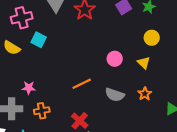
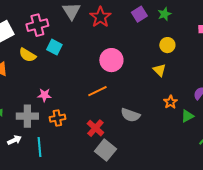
pink circle: (115, 59) -> (111, 60), moved, size x1.5
orange star: (145, 94) -> (170, 102), moved
gray semicircle: (115, 95) -> (130, 115), moved

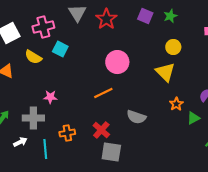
purple square: (139, 14) -> (145, 16), turned -35
yellow triangle: (159, 70) -> (165, 72), size x1.5
orange cross: (57, 118) -> (67, 133), moved
gray square: (105, 150) -> (111, 152), turned -30

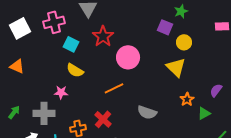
purple square: (145, 16) -> (165, 27), moved
red star: (106, 19) -> (103, 36), moved
yellow semicircle: (33, 57) -> (75, 70), moved
red cross: (101, 130) -> (103, 119), moved

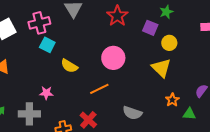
red star: (103, 36) -> (117, 16), moved
cyan square: (71, 44) -> (47, 45), moved
yellow semicircle: (75, 70) -> (69, 66), moved
green triangle: (204, 113) -> (189, 114), turned 32

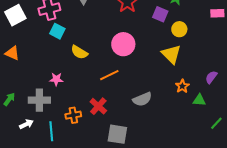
gray semicircle: (132, 113) -> (142, 99), turned -42

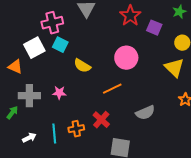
purple square: (160, 14) -> (154, 28), moved
white square: (15, 15) -> (34, 48), moved
gray cross: (39, 100) -> (29, 96), moved
cyan line: (51, 131) -> (54, 134), moved

